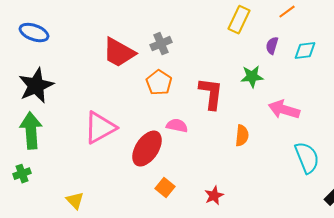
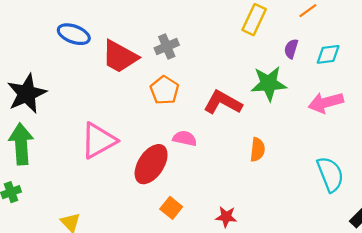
blue ellipse: (34, 33) -> (74, 34), moved
green star: (252, 77) -> (269, 83), size x1.4
red L-shape: (211, 94) -> (223, 103), turned -68
pink arrow: (284, 110) -> (326, 103), moved, turned -32
red star: (214, 196) -> (226, 217), turned 30

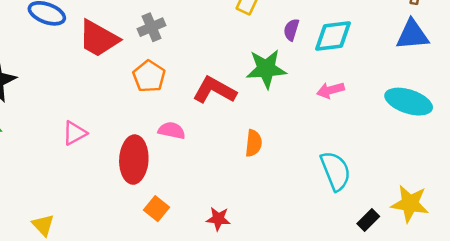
cyan diamond: (328, 54) -> (333, 36), size x1.4
pink arrow: (326, 103) -> (330, 90), size x0.7
pink triangle: (98, 141) -> (75, 133), size x0.6
red ellipse: (151, 164) -> (134, 160), turned -30

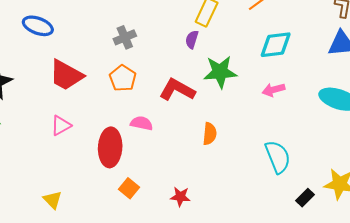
purple semicircle: (291, 30) -> (192, 39), moved
red trapezoid: (99, 39) -> (66, 75), moved
yellow triangle: (43, 225) -> (53, 200), moved

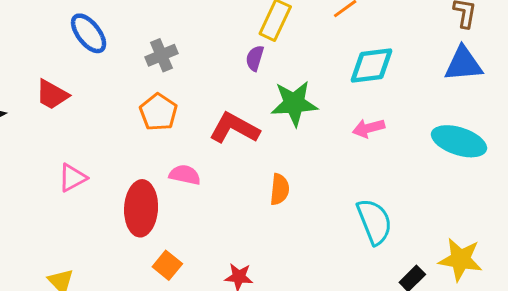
blue ellipse: (38, 26) -> (89, 33), moved, turned 32
red trapezoid: (66, 75) -> (52, 95), moved, size x0.7

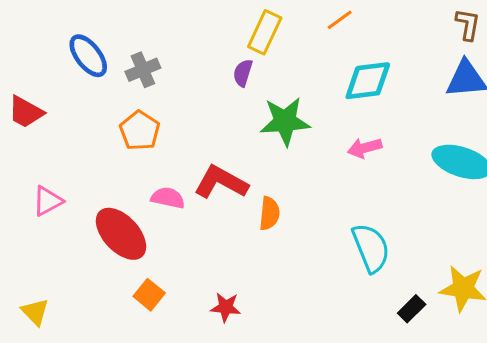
blue ellipse: (89, 33) -> (88, 56), moved
red L-shape: (234, 128) -> (221, 182), moved
red ellipse: (141, 208) -> (121, 234), turned -46

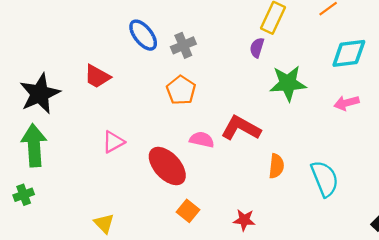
orange semicircle: (269, 213) -> (276, 166), moved
cyan semicircle: (371, 248) -> (325, 179), moved

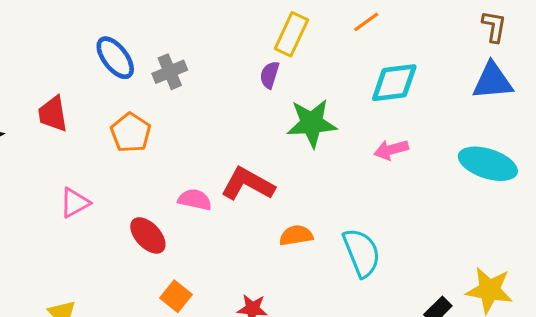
red trapezoid: (97, 76) -> (53, 114), turned 52
orange pentagon: (181, 90) -> (131, 133), moved
red ellipse: (167, 166) -> (148, 235), size x0.7
orange semicircle: (276, 166) -> (296, 235), turned -105

